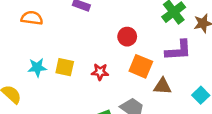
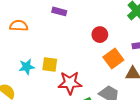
orange square: (141, 66) -> (113, 58), turned 36
red star: (100, 72) -> (70, 83), moved, size x1.6

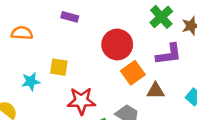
red circle: (100, 35) -> (117, 44), size x1.6
yellow square: (50, 65) -> (59, 67), moved

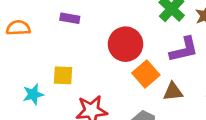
orange semicircle: (22, 33) -> (18, 28), moved

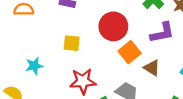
yellow square: (63, 75) -> (72, 43), moved
brown triangle: (173, 92) -> (152, 68), turned 36

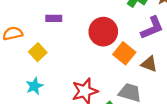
yellow square: (72, 43) -> (38, 52), moved, turned -36

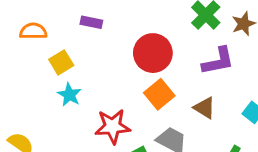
orange square: (124, 53) -> (159, 94), moved
cyan star: (34, 86) -> (69, 95), moved, turned -30

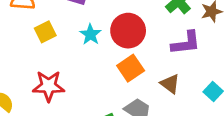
cyan star: (69, 95) -> (90, 34), moved
red star: (113, 126) -> (49, 86), moved

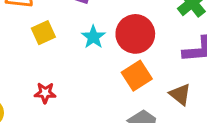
red star: (49, 86) -> (45, 93), size x0.6

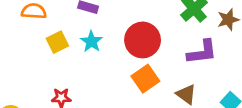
cyan star: (93, 37) -> (91, 42), moved

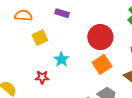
cyan star: (91, 42) -> (61, 59), moved

